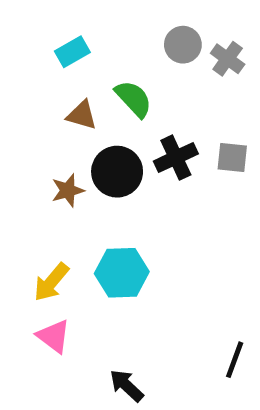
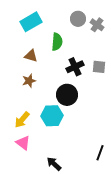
cyan rectangle: (72, 52) -> (31, 22), size x1.5
green semicircle: (134, 99) -> (57, 42), turned 48
brown triangle: (82, 115) -> (31, 56), moved
black circle: (117, 172) -> (67, 95), moved

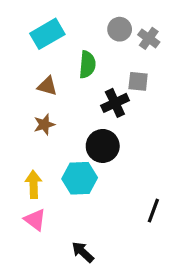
gray square: (99, 67) -> (138, 81), moved
yellow arrow: (22, 120) -> (34, 184), turned 138
black line: (100, 153) -> (153, 211), moved

